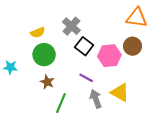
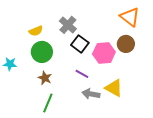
orange triangle: (137, 18) -> (130, 17), turned 30
gray arrow: (96, 99) -> (91, 94), turned -60
green line: (61, 103) -> (48, 103), moved

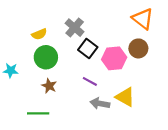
green line: (48, 103) -> (38, 113), moved, turned 66

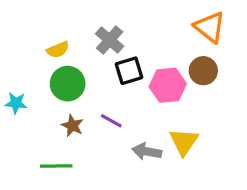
black square: (88, 48) -> (129, 71), turned 36
purple line: (90, 81) -> (111, 121), moved
yellow triangle: (125, 97) -> (184, 142), turned 35

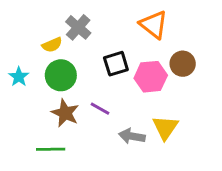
orange triangle: (210, 27) -> (154, 25), moved
gray cross: (110, 40) -> (78, 27), moved
cyan star: (16, 103) -> (19, 77), moved, turned 30
brown star: (72, 126) -> (65, 113), size x1.4

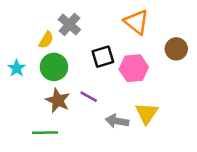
yellow semicircle: (52, 45) -> (46, 40), turned -36
brown circle: (183, 64) -> (176, 49), moved

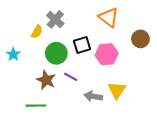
green circle: (54, 67) -> (56, 53), moved

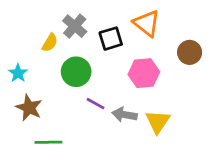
black square: (82, 45) -> (111, 39), moved
brown star: (46, 80) -> (29, 108), moved
gray arrow: (93, 96) -> (125, 115), moved

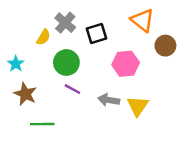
orange triangle: (147, 23) -> (142, 20), moved
purple line: (95, 104) -> (72, 89), moved

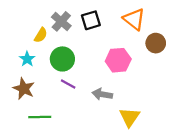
black square: (97, 34) -> (91, 20), moved
cyan star: (16, 64) -> (27, 59), moved
yellow triangle: (138, 106) -> (130, 117), moved

